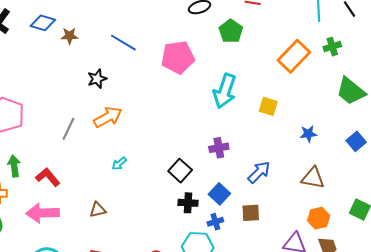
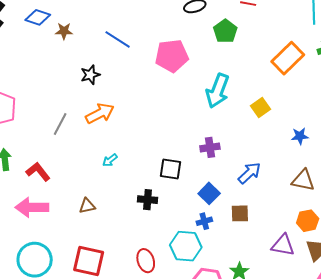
yellow square: (268, 106) -> (261, 108), turned 36
black square: (180, 171) -> (171, 169), turned -35
black cross: (188, 203) -> (148, 200), moved

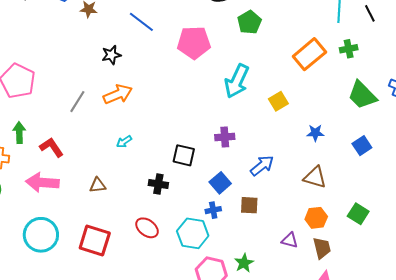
purple triangle: (283, 245) -> (290, 240), size x0.7
red ellipse: (146, 261) -> (147, 228), moved, turned -40

